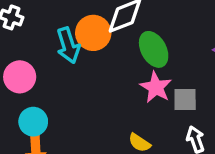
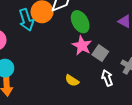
gray square: (185, 100) -> (100, 53), turned 35

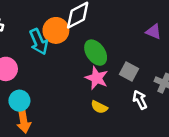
green ellipse: (80, 22) -> (96, 53), moved
pink star: (82, 46) -> (97, 78), moved

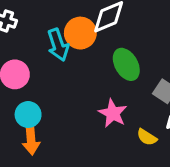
pink star: (97, 78) -> (113, 113), moved
yellow semicircle: (99, 107) -> (147, 137), moved

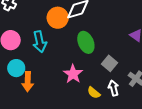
cyan arrow: (58, 45) -> (40, 42), moved
orange arrow: (31, 140) -> (28, 82), moved

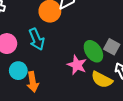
green ellipse: (86, 42) -> (93, 51), moved
yellow semicircle: (94, 93) -> (102, 80), size x1.5

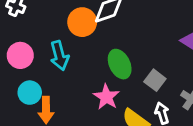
green ellipse: (93, 51) -> (120, 64), moved

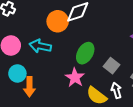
cyan arrow: (59, 56) -> (40, 46), turned 115
green ellipse: (120, 64) -> (85, 53), turned 55

